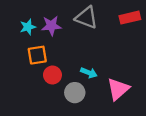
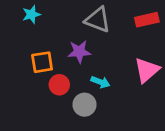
purple star: (51, 26) -> (79, 52), moved
cyan star: (28, 27) -> (31, 14), moved
pink triangle: (118, 89) -> (147, 70), moved

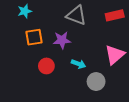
orange square: (42, 62) -> (34, 37), moved
gray circle: (84, 105) -> (96, 82), moved

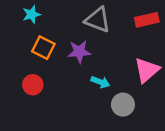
orange square: (34, 37) -> (43, 48), turned 36
red circle: (46, 66) -> (33, 85), moved

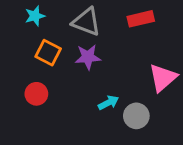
gray triangle: (98, 20) -> (86, 22), moved
red rectangle: (147, 20) -> (141, 19), moved
cyan arrow: (100, 82) -> (108, 103), moved, turned -48

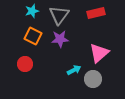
cyan star: (35, 16) -> (32, 11), moved
gray triangle: (86, 22) -> (59, 15), turned 45
pink triangle: (163, 78) -> (99, 53), moved

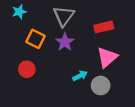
cyan star: (32, 11) -> (19, 12), moved
red rectangle: (96, 13) -> (104, 27), moved
purple star: (60, 39) -> (65, 42), turned -30

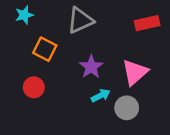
gray triangle: (64, 16) -> (80, 20), turned 30
red rectangle: (104, 27) -> (147, 23), moved
purple star: (65, 42) -> (91, 67), moved

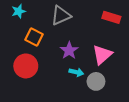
red rectangle: (147, 23) -> (111, 17), turned 30
red circle: (34, 87) -> (26, 66), size x1.5
cyan arrow: (101, 95) -> (76, 72), turned 40

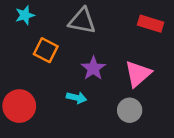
gray triangle: (61, 15) -> (82, 21), turned 35
red circle: (26, 66) -> (19, 106), moved
cyan arrow: (76, 72) -> (77, 98), moved

